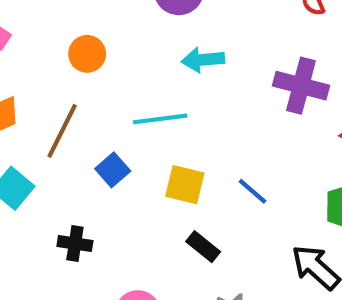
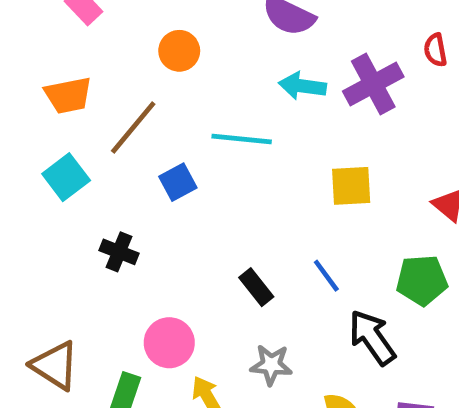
purple cross: (301, 86) -> (373, 84), moved, turned 34
yellow square: (185, 185) -> (351, 186), moved, turned -30
blue line: (252, 191) -> (326, 276), moved

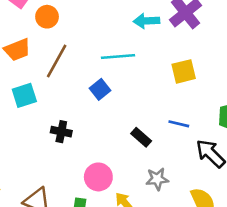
orange circle: (179, 51) -> (47, 17), moved
cyan square: (66, 177) -> (24, 95), turned 30
blue square: (178, 182) -> (100, 89), moved
blue line: (326, 276) -> (179, 124), turned -30

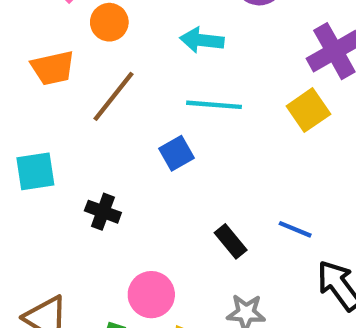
cyan arrow: (146, 21) -> (202, 40), moved
yellow square: (184, 71) -> (308, 110), moved, turned -30
cyan square: (24, 95) -> (35, 171), moved

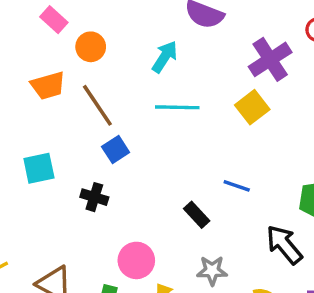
cyan arrow: (202, 40) -> (165, 57), turned 120
brown line: (113, 96) -> (97, 105), turned -69
blue square: (177, 153) -> (116, 150), moved
blue line: (295, 229) -> (237, 186), moved

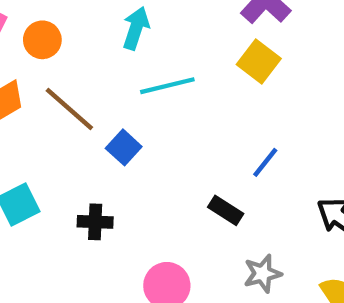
blue square: (116, 150) -> (124, 147), moved
blue line: (237, 186) -> (265, 162), turned -56

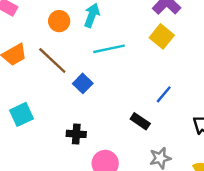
orange circle: (42, 40) -> (59, 21), moved
black cross: (95, 222) -> (76, 134), moved

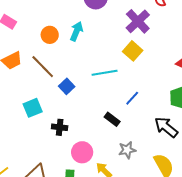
cyan line: (109, 49) -> (105, 73), moved
cyan square: (21, 114) -> (33, 108), moved

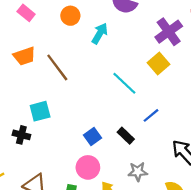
orange circle: (50, 35) -> (70, 16), moved
cyan line: (105, 73) -> (124, 83), turned 45
blue square: (67, 86) -> (92, 137), moved
black cross: (60, 127) -> (21, 135), moved

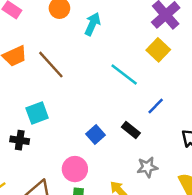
pink circle: (88, 167) -> (75, 169), moved

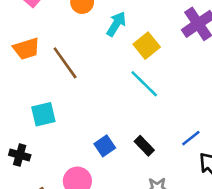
yellow square: (158, 50) -> (147, 46), moved
blue line: (156, 106) -> (191, 138), moved
black cross: (20, 140) -> (20, 155), moved

